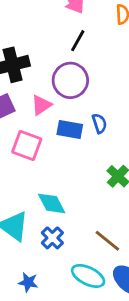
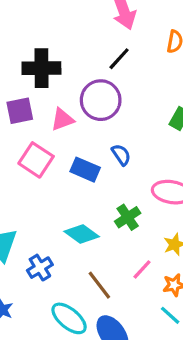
blue semicircle: (99, 123) -> (121, 155), turned -30
blue rectangle: (70, 129) -> (85, 170), moved
cyan diamond: (52, 203) -> (82, 234), moved, turned -40

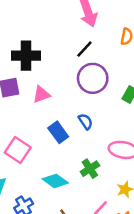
purple circle: (101, 100) -> (93, 78), moved
pink square: (36, 160) -> (18, 150), moved
blue rectangle: (85, 170) -> (58, 132), turned 30

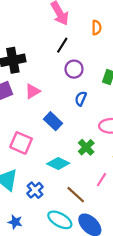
purple circle: (93, 78) -> (74, 69), size x0.7
blue semicircle: (85, 121) -> (81, 99), moved, turned -112

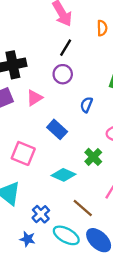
purple circle: (74, 69) -> (63, 74), moved
blue cross: (35, 190) -> (41, 214), moved
blue star: (15, 222) -> (28, 239), moved

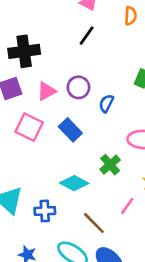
purple circle: (63, 74) -> (78, 87), moved
pink square: (23, 153) -> (29, 127), moved
blue cross: (41, 214) -> (45, 211), moved, turned 36

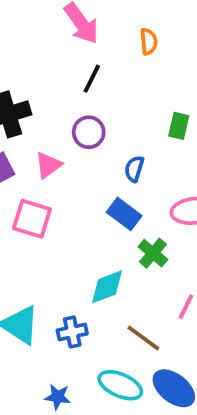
purple circle: (78, 87) -> (89, 132), moved
blue rectangle: (70, 130) -> (124, 214), moved
cyan diamond: (74, 183) -> (107, 287), turned -40

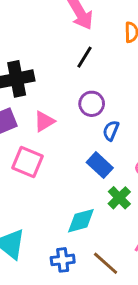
purple circle: (89, 132) -> (92, 104), moved
blue cross: (72, 332) -> (63, 260), moved

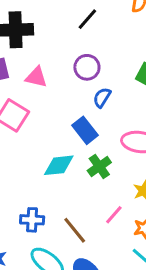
pink triangle: (44, 121) -> (36, 77), turned 35
cyan diamond: (81, 221) -> (59, 165), moved

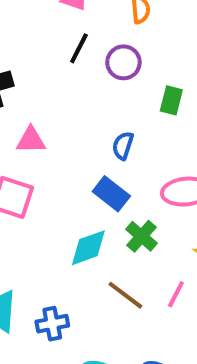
purple circle: (87, 67) -> (123, 62), moved
blue cross: (32, 220) -> (52, 324), moved
brown line: (75, 230) -> (125, 295), moved

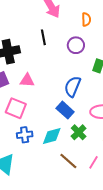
black line: (79, 48) -> (43, 37), moved, turned -42
blue semicircle: (123, 146) -> (73, 87), size x1.5
blue cross: (52, 324) -> (25, 135), moved

